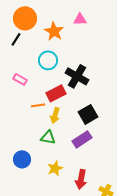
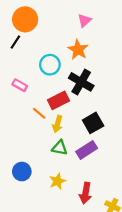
pink triangle: (80, 19) -> (84, 20), turned -40
orange star: (54, 31) -> (78, 50), moved
orange line: (38, 105) -> (39, 113), turned 48
green triangle: (48, 137) -> (60, 148), moved

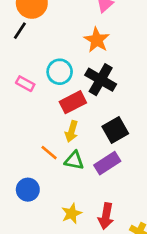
cyan circle: (50, 65) -> (60, 72), moved
orange line: (39, 113) -> (49, 153), moved
yellow star: (57, 181) -> (72, 213), moved

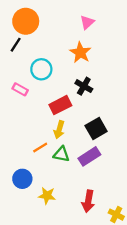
cyan circle: (60, 72) -> (41, 69), moved
black cross: (101, 80) -> (84, 86), size x0.7
orange line: (49, 153) -> (40, 148), turned -72
yellow star: (72, 213) -> (47, 196), moved, turned 30

